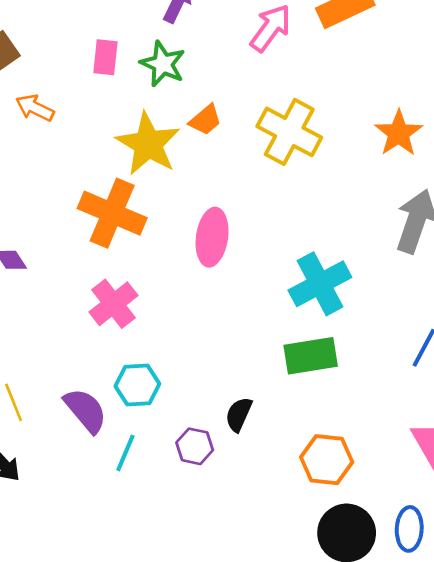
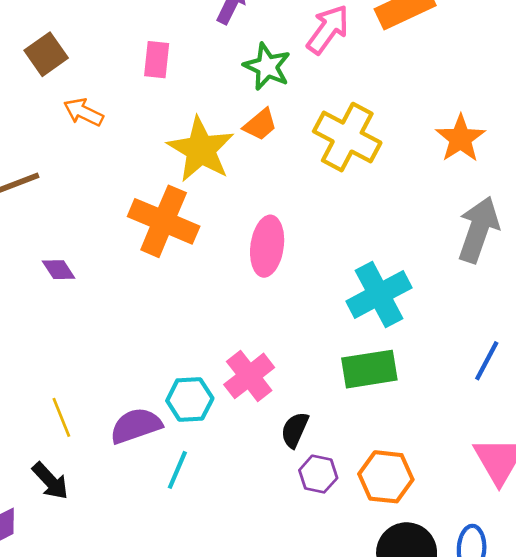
green star: (163, 64) -> (267, 67), moved
pink cross: (113, 304) -> (249, 376), moved
purple semicircle: (85, 410) -> (136, 426), turned -69
purple hexagon: (195, 446) -> (318, 474), moved

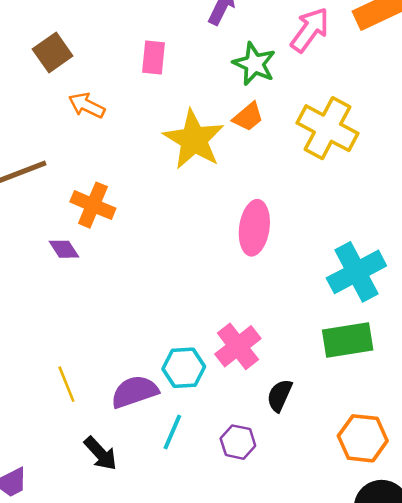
orange cross: (164, 221) -> (93, 205), moved, size x0.7
purple hexagon: (318, 474) -> (238, 442), moved
black arrow: (50, 481) -> (101, 453), moved

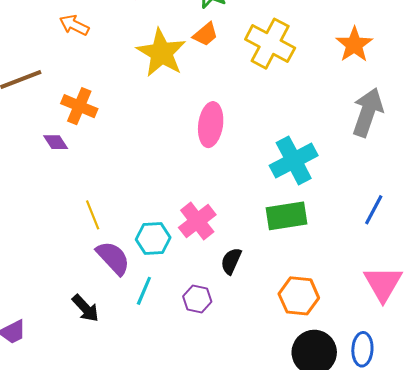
yellow line: (66, 384) -> (93, 215), moved
purple semicircle: (135, 392) -> (113, 258), turned 66

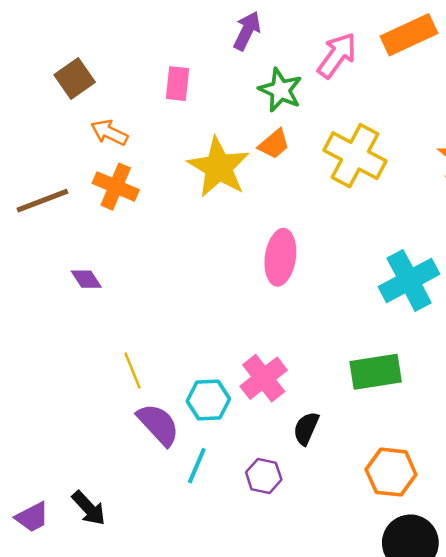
orange cross: (79, 106) -> (116, 187), moved
cyan cross: (294, 160) -> (409, 280), moved
black arrow: (85, 308) -> (89, 508), moved

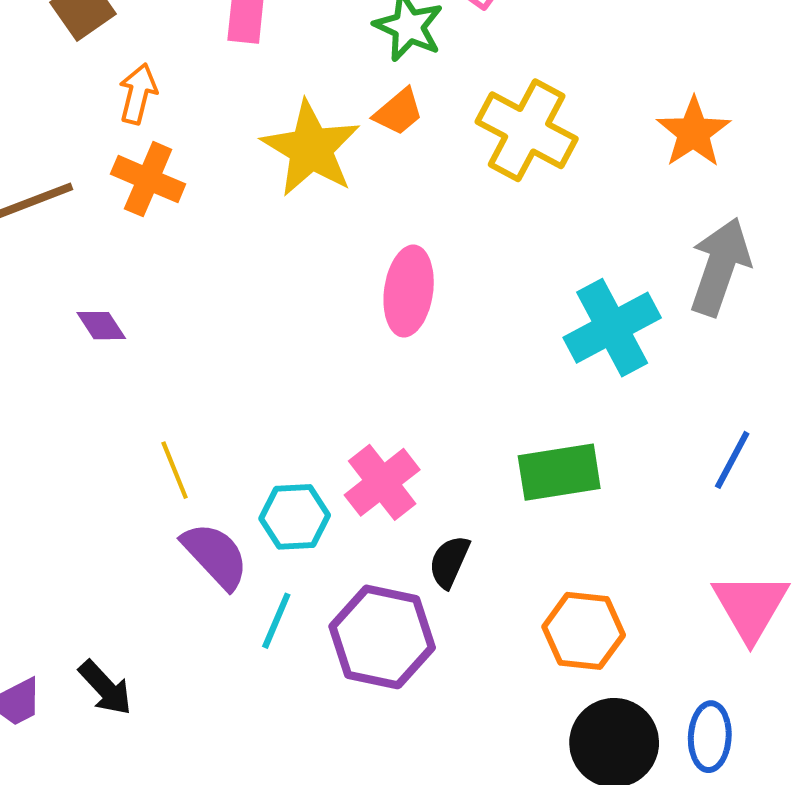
orange arrow: (109, 132) -> (138, 94), turned 78
purple hexagon: (264, 476) -> (382, 637), size x1.8

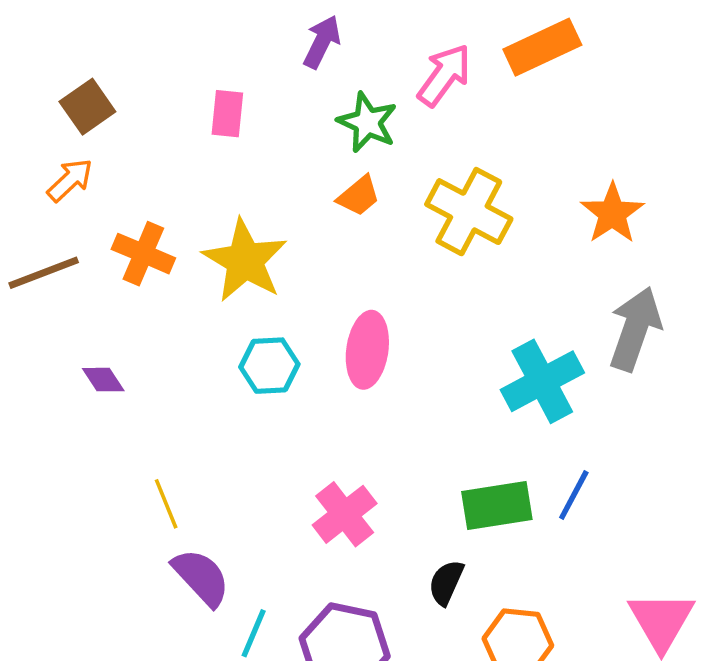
orange arrow: (138, 94) -> (70, 180), moved, turned 33
yellow star: (311, 149) -> (245, 261), moved
blue line: (732, 460) -> (574, 495), moved
cyan hexagon: (295, 517) -> (269, 366), moved
black semicircle: (449, 562) -> (446, 583), moved

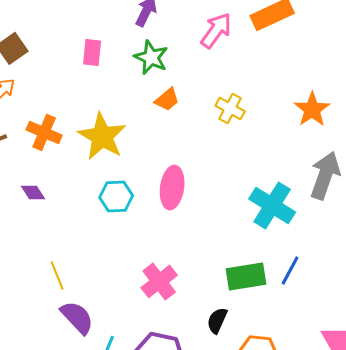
green star: (367, 122) -> (151, 57), moved
yellow cross: (469, 212) -> (230, 108), size x0.6
purple diamond: (103, 380) -> (33, 192), moved
cyan cross: (542, 381) -> (272, 205), turned -30

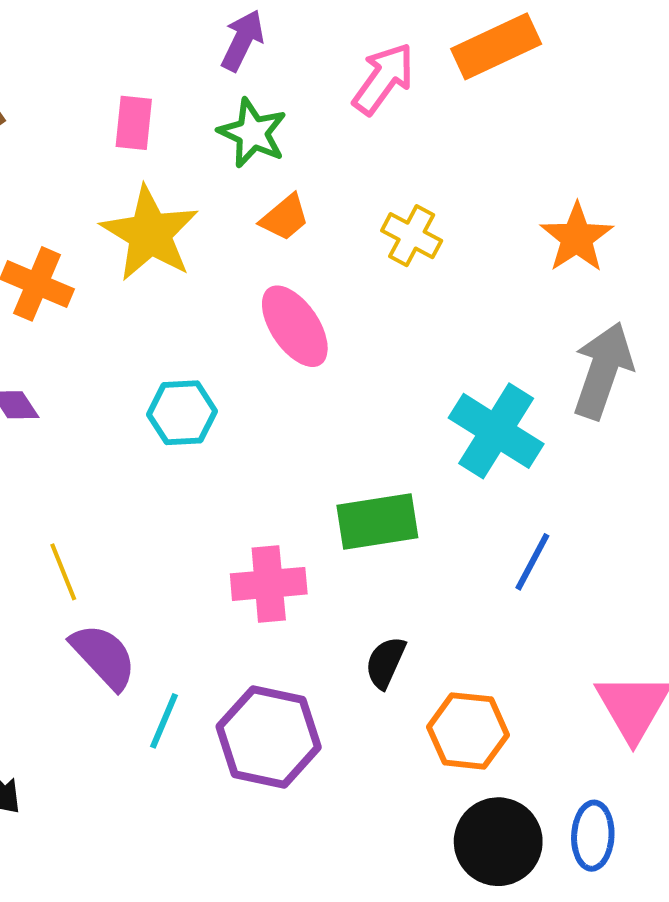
yellow star: (102, 136) -> (150, 234), moved
pink ellipse: (172, 187) -> (295, 326), moved, turned -42
green rectangle: (246, 276) -> (377, 522), moved
pink cross: (159, 281) -> (269, 584), turned 33

